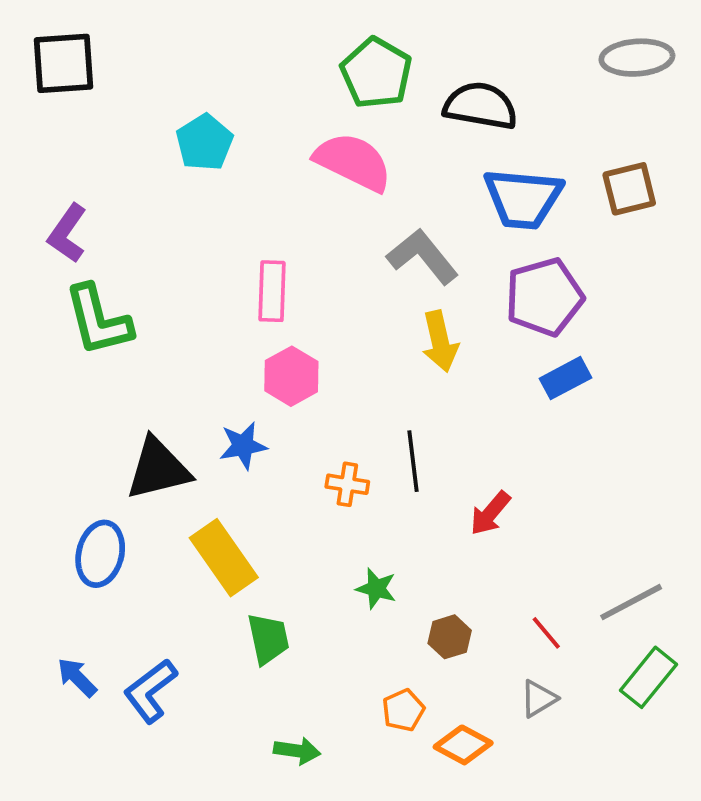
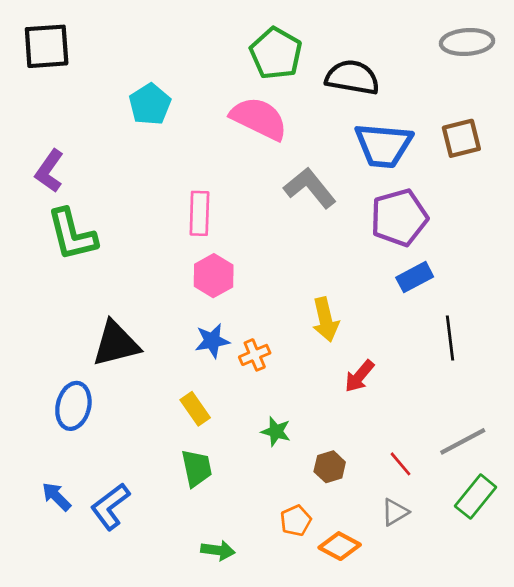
yellow arrow: (440, 341) -> (325, 320), moved
blue star: (243, 446) -> (212, 341), moved
black line: (413, 461) -> (450, 338), moved
orange cross: (347, 484) -> (255, 355), turned -32
yellow rectangle: (224, 558) -> (195, 409), moved, size x0.6

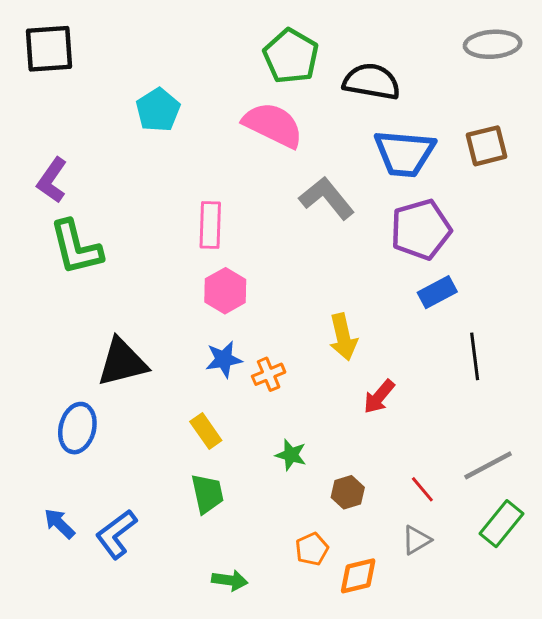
orange diamond: (340, 546) -> (358, 576), turned -42

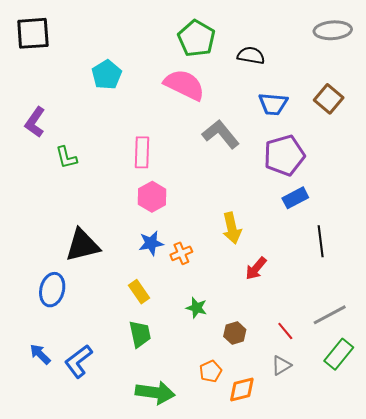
black semicircle: (372, 82) -> (251, 56), size x0.7
brown square: (487, 146) -> (329, 99), turned -36
blue trapezoid: (404, 153) -> (273, 104), size x0.7
green L-shape: (76, 247) -> (66, 157), moved, size x0.6
green arrow: (230, 580) -> (155, 393), size x1.6

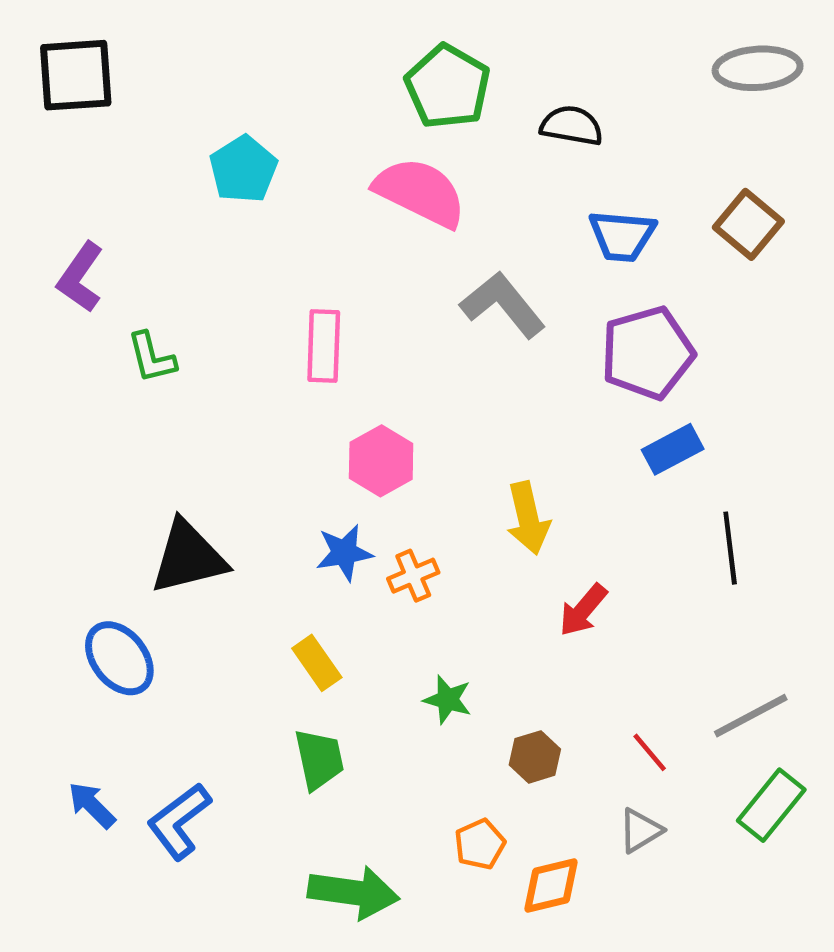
pink hexagon: (152, 197) -> (381, 461), moved
blue ellipse: (52, 290) -> (119, 658), turned -52

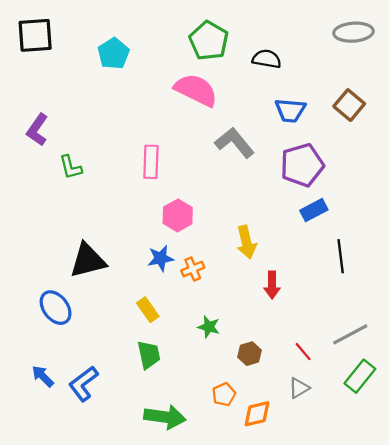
cyan pentagon: (243, 169) -> (113, 54), moved
red arrow: (583, 610) -> (272, 285), turned -40

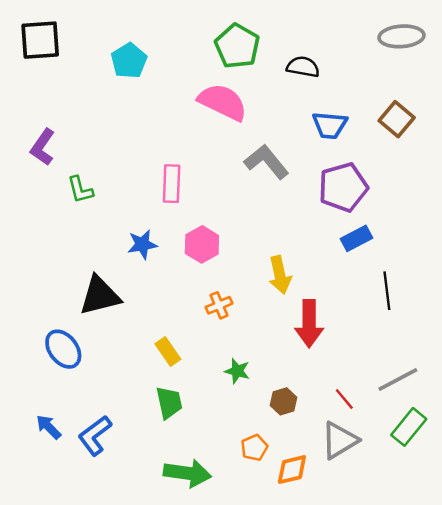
blue star: (161, 258) -> (142, 244), moved
red arrow: (272, 285) -> (309, 324), size x1.5
gray triangle: (299, 388) -> (339, 440), size x1.6

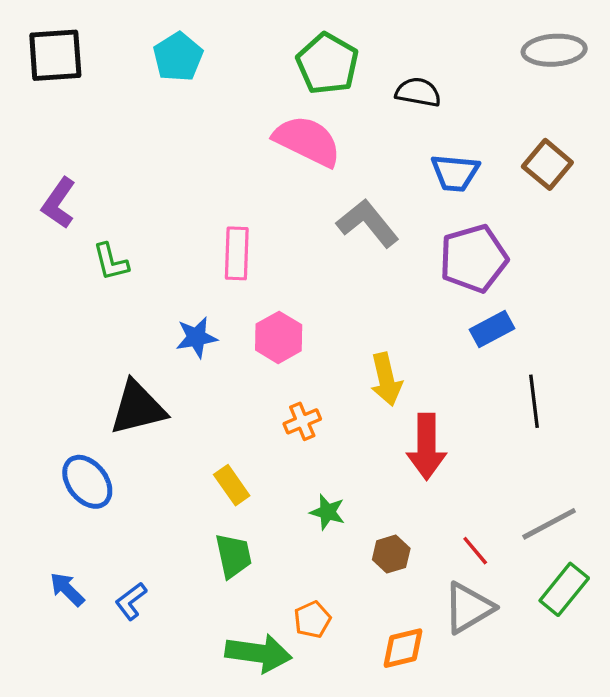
cyan pentagon: (129, 61) -> (178, 57), moved
blue L-shape: (95, 435) -> (131, 601), size x0.7
orange pentagon: (254, 448) -> (312, 620), moved

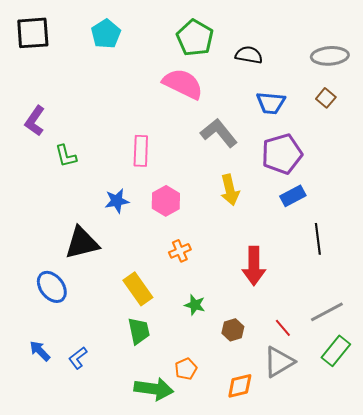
gray ellipse: (554, 50) -> (330, 56), moved
brown square: (547, 164) -> (326, 98), size x0.7
yellow arrow: (386, 379) -> (230, 190), moved
yellow rectangle: (232, 485) -> (138, 289), size x1.4

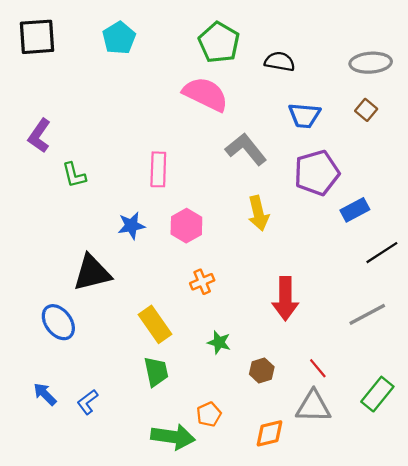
blue rectangle: (293, 196) -> (355, 210), moved
black line: (318, 239) -> (382, 253), moved, turned 64
gray line: (327, 312) -> (367, 314), moved
gray triangle: (279, 362) -> (313, 406), turned 32

